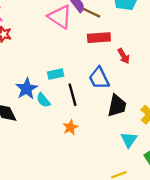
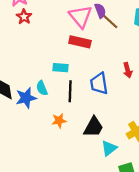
red rectangle: (99, 38) -> (80, 42), moved
blue star: (27, 89) -> (26, 98), moved
black trapezoid: (117, 106) -> (93, 127), moved

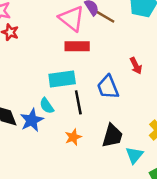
cyan rectangle: (60, 68) -> (62, 79), size x1.5

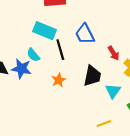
red arrow: (136, 66) -> (114, 53), moved
cyan rectangle: (62, 79) -> (45, 31), turned 35
blue star: (32, 120) -> (21, 69), turned -30

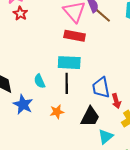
cyan rectangle: (45, 31) -> (69, 63), moved, turned -35
blue trapezoid: (85, 34) -> (101, 88), moved
blue star: (21, 69) -> (23, 104), moved

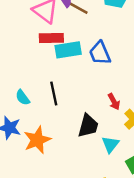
cyan rectangle: (69, 63) -> (68, 50), moved
blue trapezoid: (101, 88) -> (100, 53), moved
orange star: (57, 112) -> (37, 140), moved, size x1.6

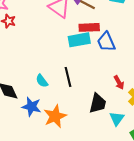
red rectangle: (51, 38) -> (89, 27), moved

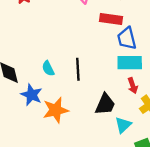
cyan rectangle: (79, 40) -> (130, 63), moved

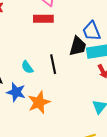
red rectangle: (111, 19) -> (43, 19), moved
black trapezoid: (105, 104) -> (78, 46), moved

